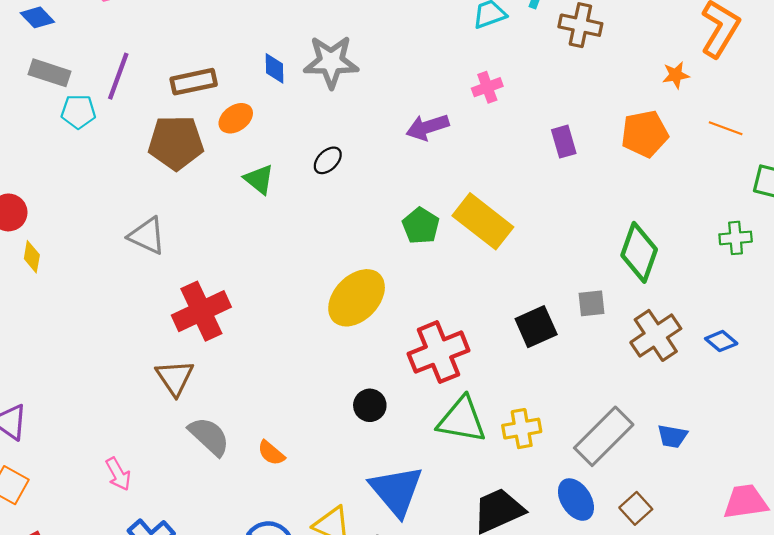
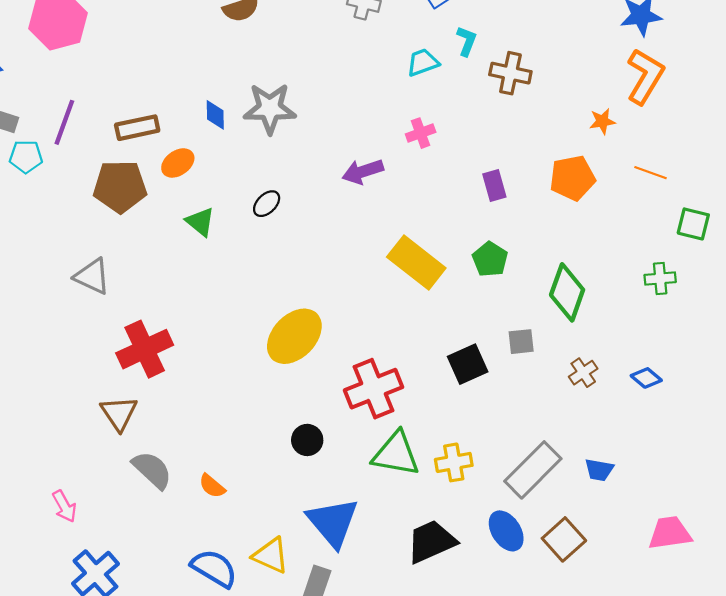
green pentagon: (421, 226) -> (490, 259), moved
brown cross: (656, 335) -> (583, 373), size x0.6
brown square: (636, 508) -> (564, 539), size x1.4

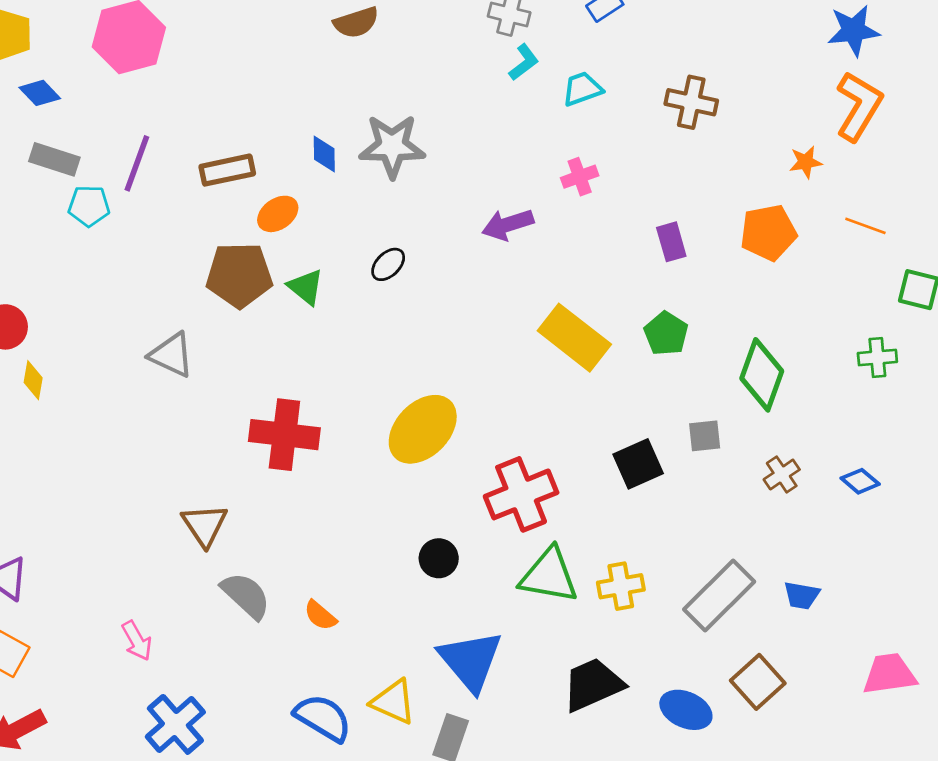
cyan L-shape: (467, 41) -> (524, 62), moved, turned 32
brown pentagon: (120, 187) -> (239, 275), moved
red cross: (145, 349) -> (284, 435), moved, turned 32
blue ellipse: (506, 531) -> (686, 710), moved, turned -33

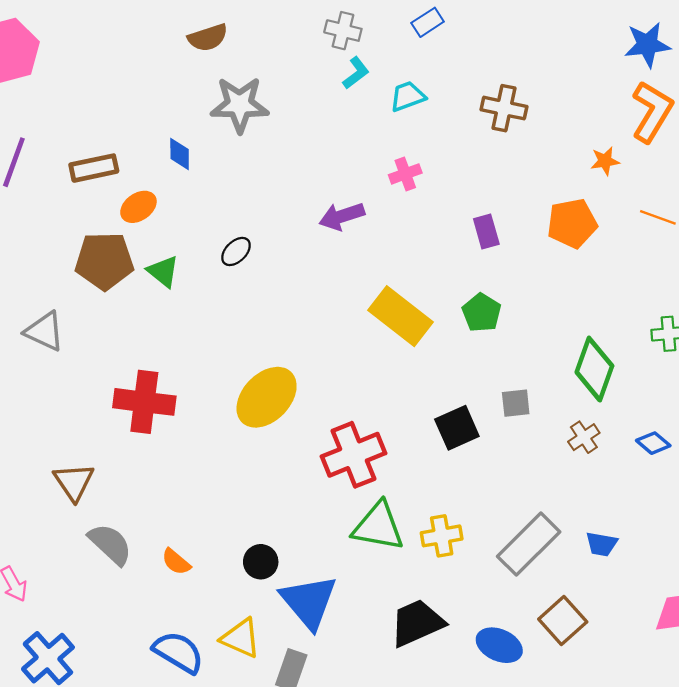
gray star: (392, 146) -> (240, 105), moved
green diamond: (762, 375) -> (594, 369), moved
black circle: (439, 558) -> (261, 562), moved

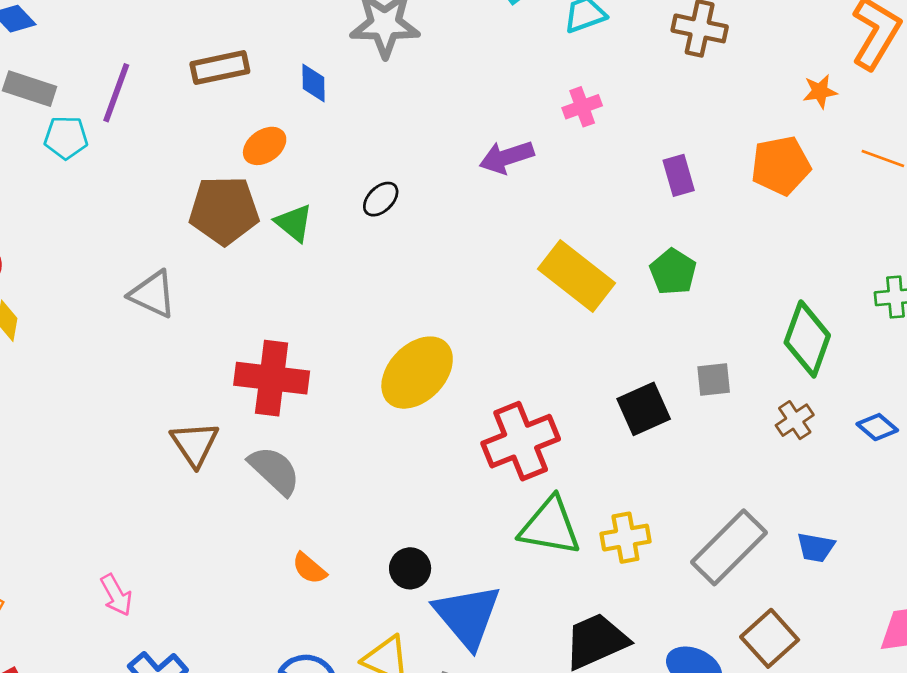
brown rectangle: (94, 168) -> (220, 68), moved
brown triangle: (74, 482) -> (195, 444), moved
gray semicircle: (110, 544) -> (274, 470), moved

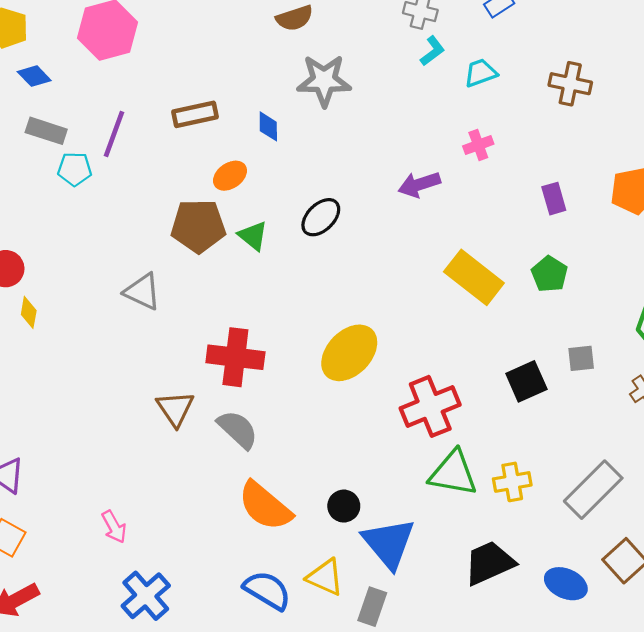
black ellipse: (381, 199) -> (321, 217), size x1.4
orange semicircle: (309, 568) -> (265, 506), size x2.0

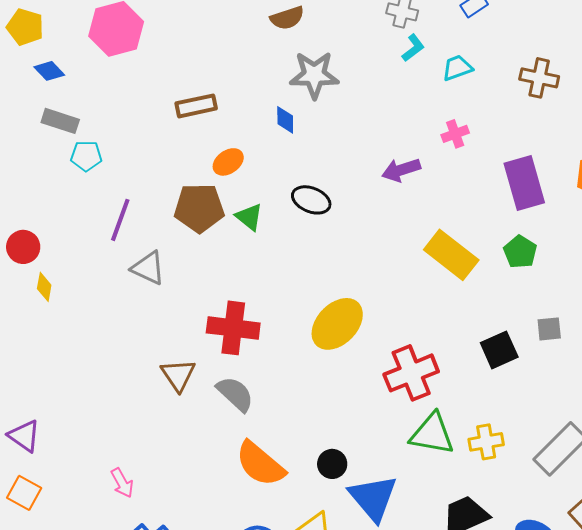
blue diamond: (268, 126) -> (285, 120), moved
purple line: (114, 134) -> (120, 220), moved
purple rectangle: (554, 199) -> (524, 183), size x1.8
black ellipse: (321, 217) -> (311, 200), turned 66

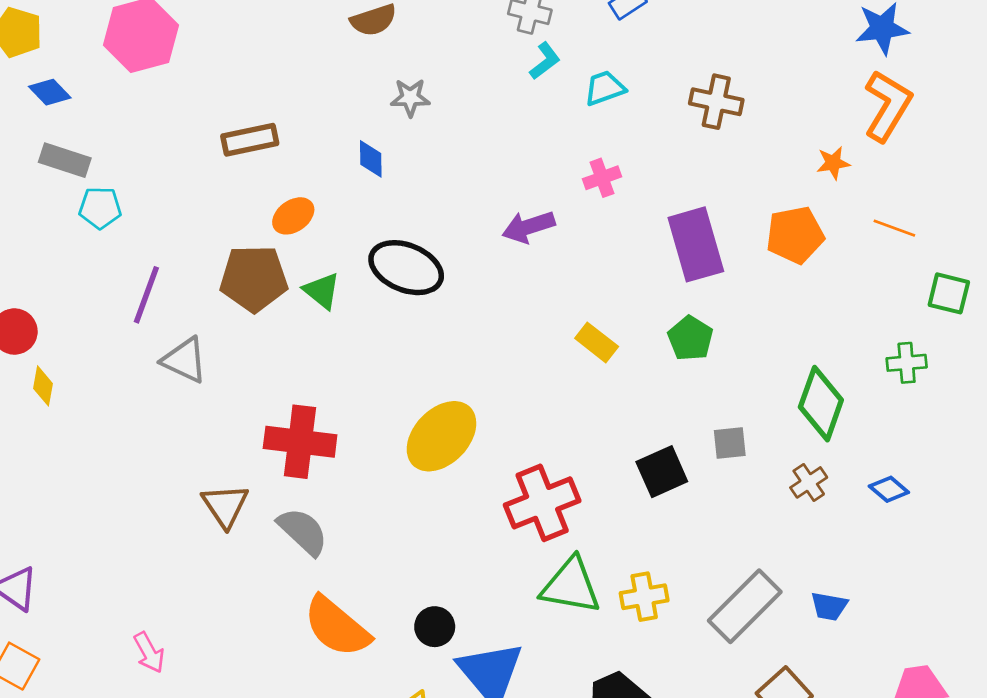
gray star: (314, 75) -> (410, 98), size x0.6
black ellipse: (311, 200) -> (406, 268), size x1.4
yellow rectangle: (451, 255) -> (597, 342), size x0.6

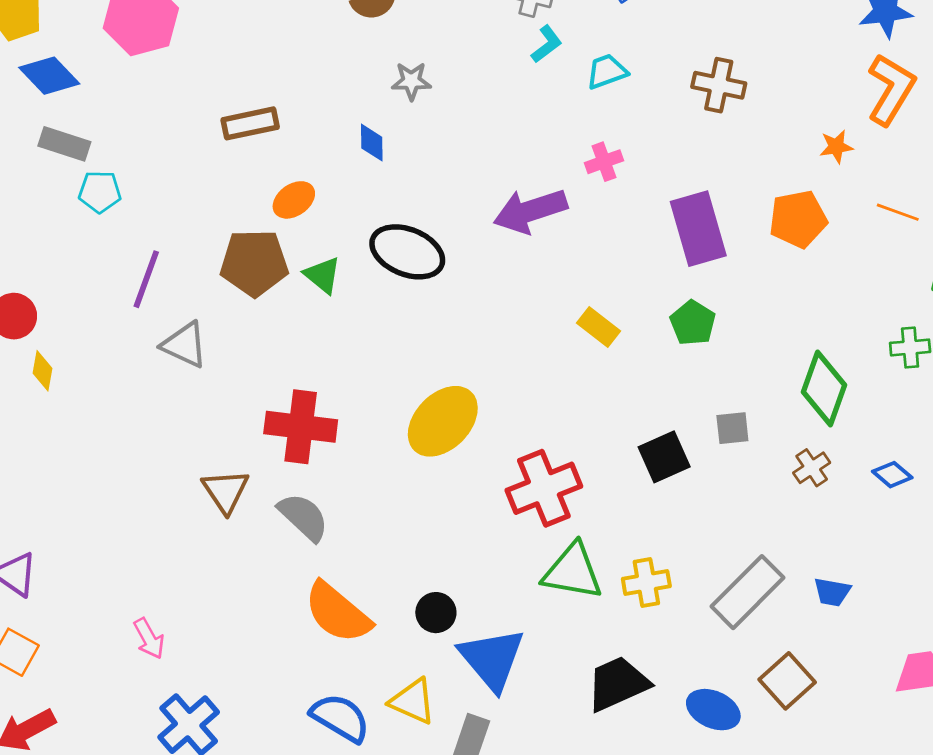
blue diamond: (50, 92) -> (49, 76), size x1.4
purple arrow: (529, 227) -> (530, 211), size x1.4

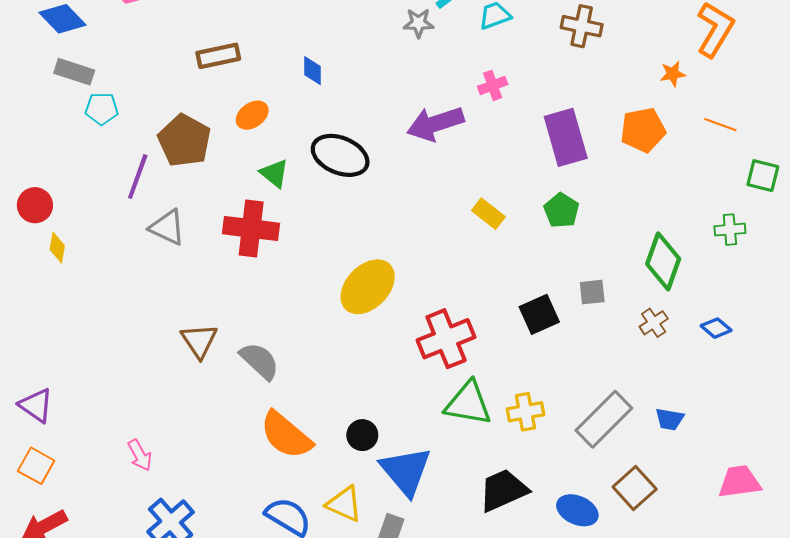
gray star: (411, 81) -> (418, 23), moved
brown pentagon: (254, 263) -> (184, 141), moved, turned 30
red cross: (301, 427) -> (251, 228), moved

